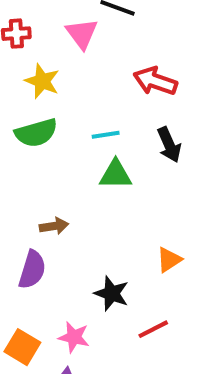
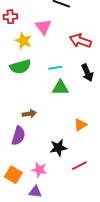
pink triangle: (82, 34) -> (43, 27), moved
orange triangle: (169, 260) -> (80, 125), moved
black star: (112, 293) -> (58, 148), turned -30

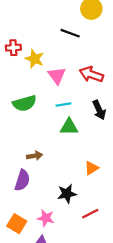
pink triangle: (43, 27) -> (57, 76), moved
yellow star: (23, 41) -> (35, 59), moved

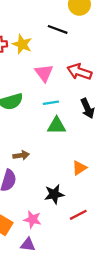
yellow star: (35, 59) -> (22, 44), moved

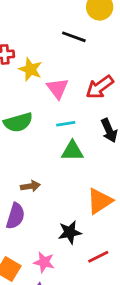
yellow star: (22, 44) -> (30, 69), moved
red arrow: (79, 72) -> (100, 87), turned -55
orange triangle: (79, 168) -> (100, 201), size x1.5

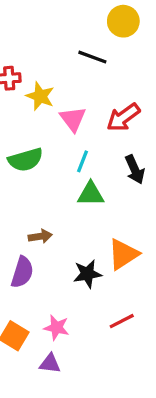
cyan line: (66, 124) -> (83, 161), turned -60
black star: (70, 232) -> (87, 274), moved

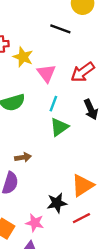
green triangle: (91, 194) -> (59, 127), turned -36
orange triangle: (123, 254) -> (83, 185), moved
black star: (87, 274) -> (57, 203), moved

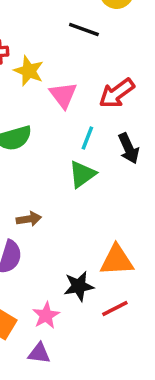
cyan line: (53, 104) -> (87, 138), moved
orange triangle: (83, 185) -> (117, 260), turned 30
pink star: (35, 223) -> (46, 315), turned 30

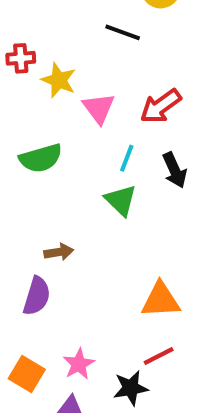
green triangle: (82, 174) -> (121, 200), turned -40
black star: (79, 286) -> (131, 388), moved

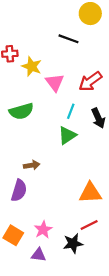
green triangle: (121, 200) -> (67, 135), turned 42

